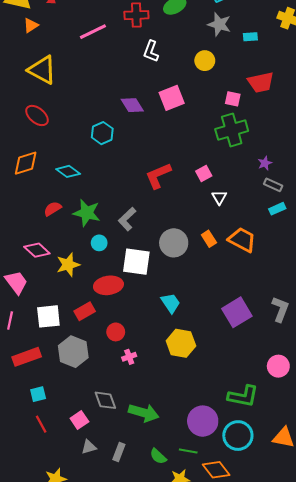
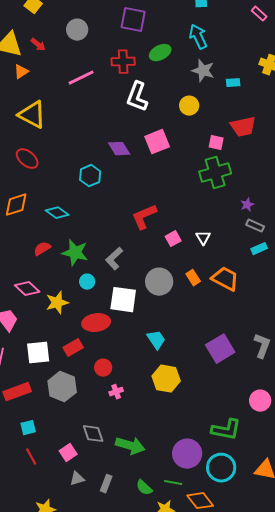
white L-shape: (151, 51) -> (137, 97), size x1.4
pink square: (204, 173) -> (173, 239), moved

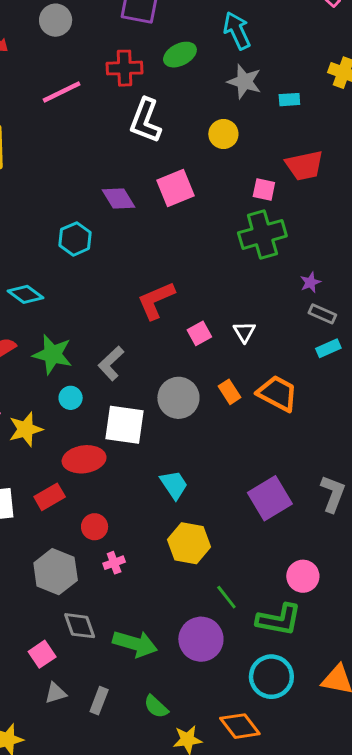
gray hexagon: (62, 387) -> (56, 572), moved
pink circle: (260, 401) -> (303, 576), moved
purple circle: (187, 454) -> (201, 639), moved
green line: (173, 483) -> (226, 597), moved, turned 42

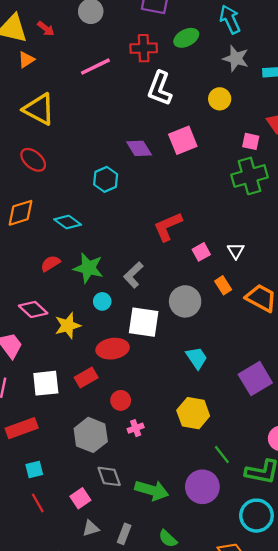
orange rectangle: (229, 392) -> (223, 285), moved
cyan trapezoid: (174, 485) -> (197, 358), moved

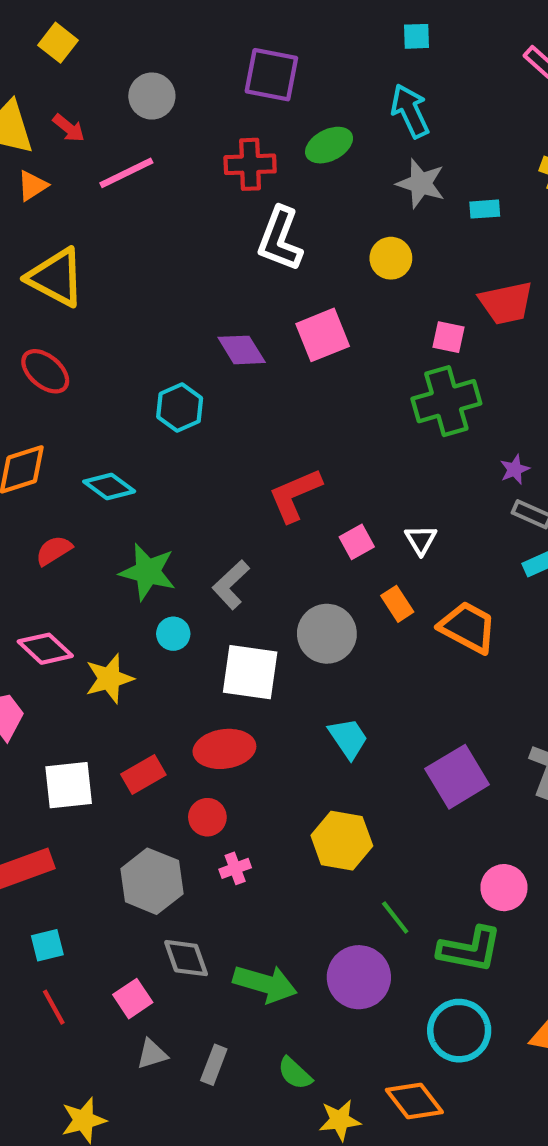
pink line: (95, 67) -> (126, 173), moved
red semicircle: (50, 263) -> (54, 550), moved
red ellipse: (113, 349) -> (224, 749), moved

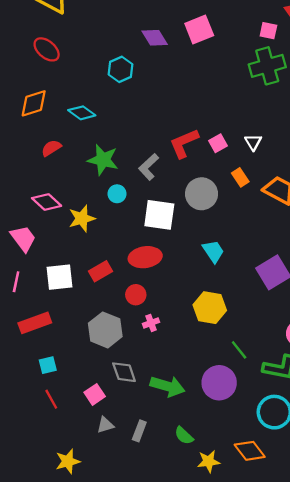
red L-shape: (295, 495) -> (184, 143), moved

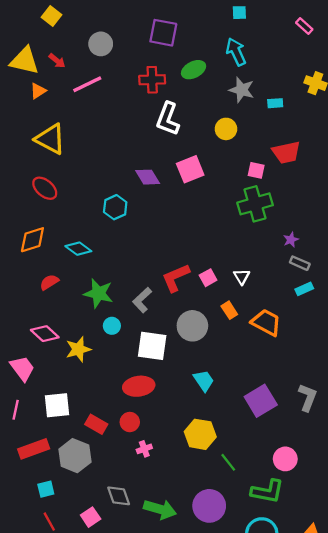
red rectangle: (101, 271) -> (96, 424), moved, turned 60
gray hexagon: (105, 330) -> (75, 456), moved
green line: (239, 350) -> (228, 462), moved

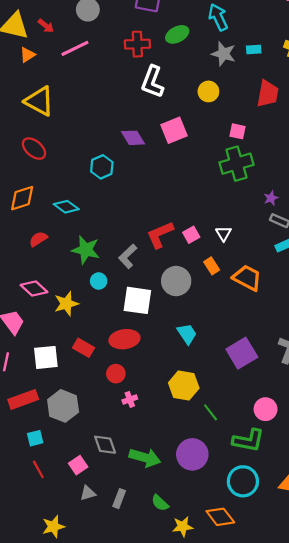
cyan rectangle: (275, 103) -> (254, 49), moved
red trapezoid: (286, 152) -> (268, 94), moved, turned -68
red rectangle: (96, 424) -> (84, 348), moved

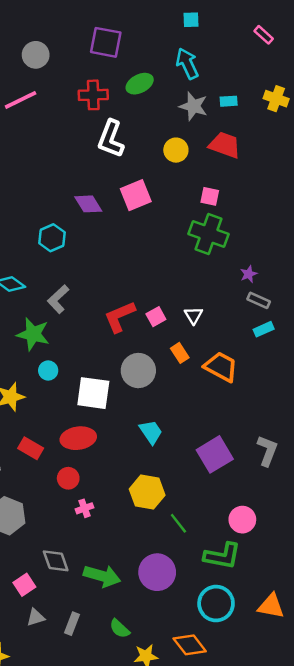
red trapezoid: (268, 94) -> (225, 145), moved, turned -80
green cross: (236, 164) -> (209, 234), turned 36
gray L-shape: (128, 256) -> (58, 299), moved

